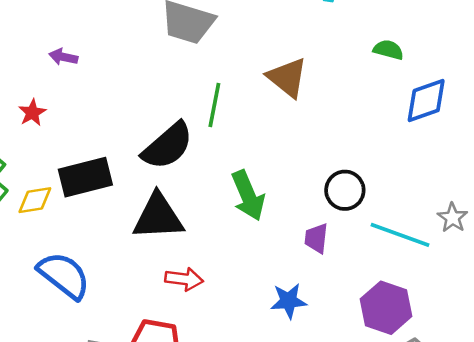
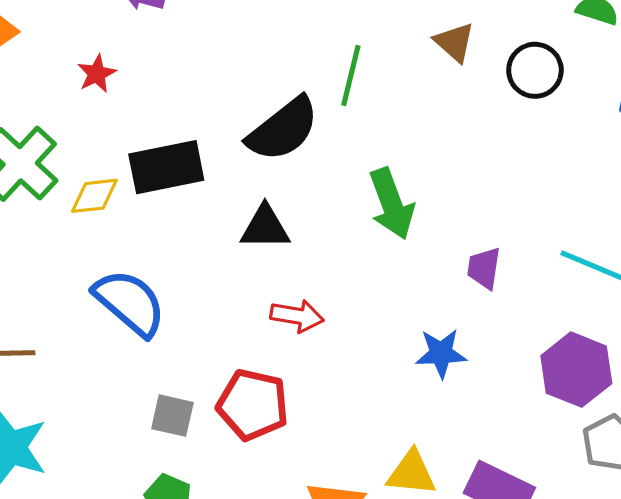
brown triangle: (287, 78) -> (454, 42), size x0.7
black circle: (345, 190) -> (535, 70), moved
black triangle: (158, 217) -> (265, 227), size x0.7

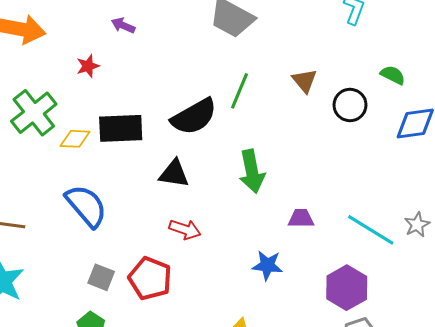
purple trapezoid: (484, 268) -> (301, 218), turned 72

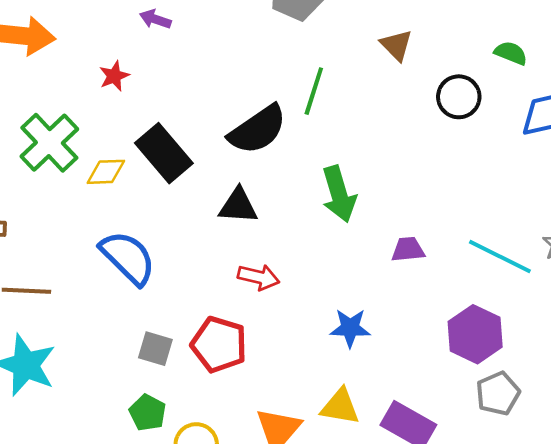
brown triangle: (305, 81) -> (396, 45), moved
black rectangle: (121, 128) -> (164, 153), turned 57
blue star: (267, 265) -> (350, 328), moved

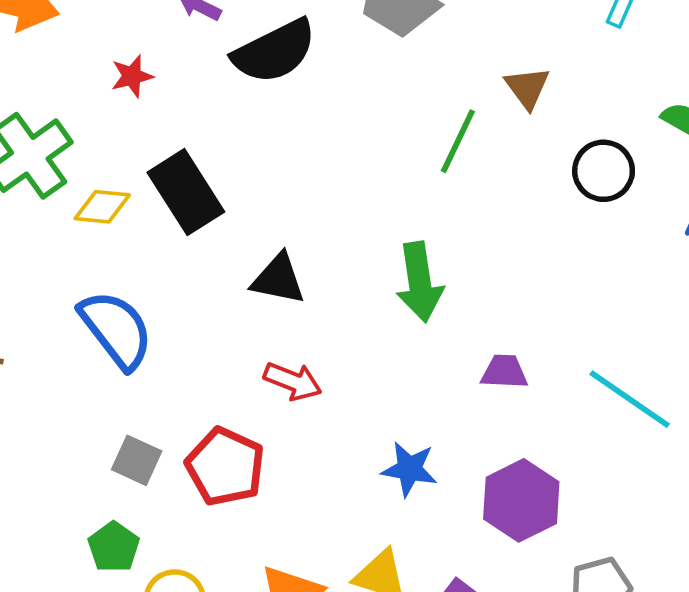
green line: (314, 91) -> (458, 141), moved
black semicircle: (258, 130) -> (274, 51), moved
purple hexagon: (475, 334) -> (521, 500), moved

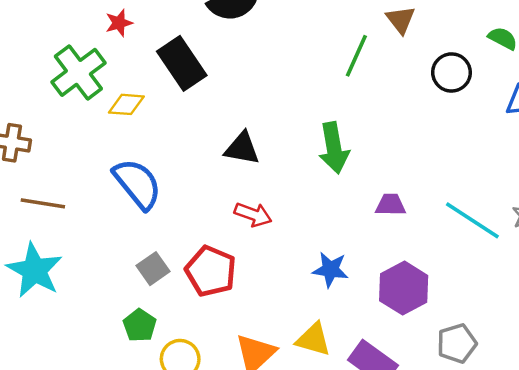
red star: (132, 76) -> (119, 23), moved
black rectangle: (186, 192) -> (182, 63), moved
gray square: (137, 460) -> (153, 269), turned 32

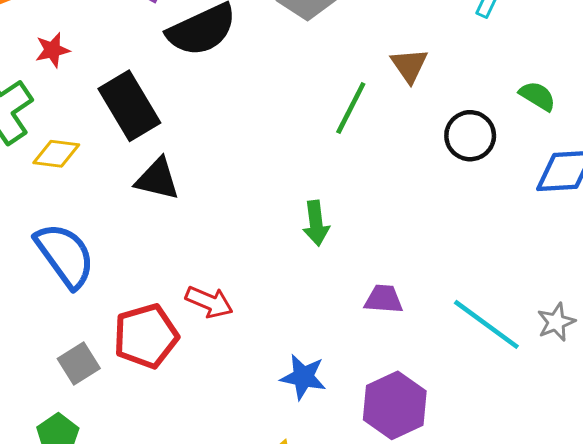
black triangle: (242, 148) -> (157, 179), moved
green arrow: (334, 148) -> (316, 223), size x0.7
red pentagon: (211, 271) -> (146, 336), moved, turned 30

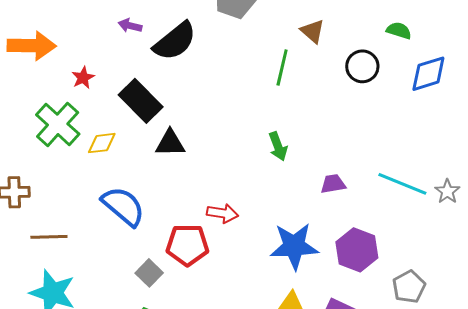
gray star: (556, 322) -> (447, 191), moved
red pentagon: (146, 336) -> (187, 245), turned 30
blue star: (303, 377) -> (294, 246), size x1.6

